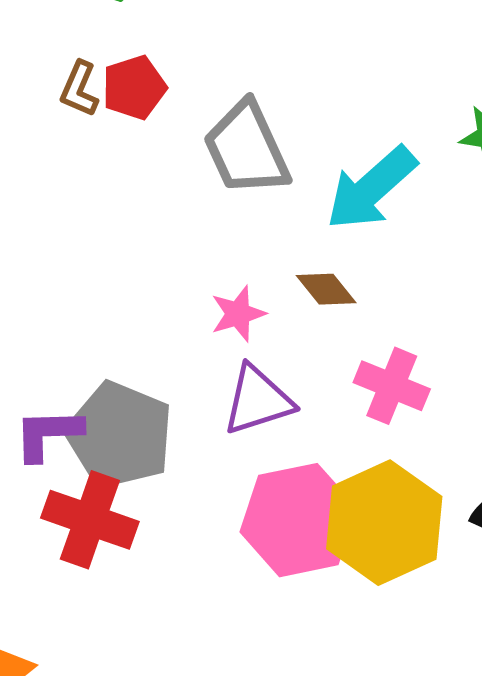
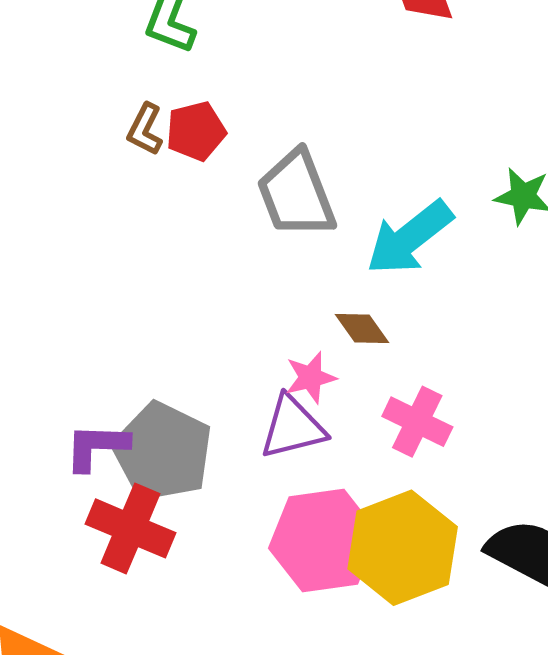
pink star: (238, 314) -> (311, 377), moved

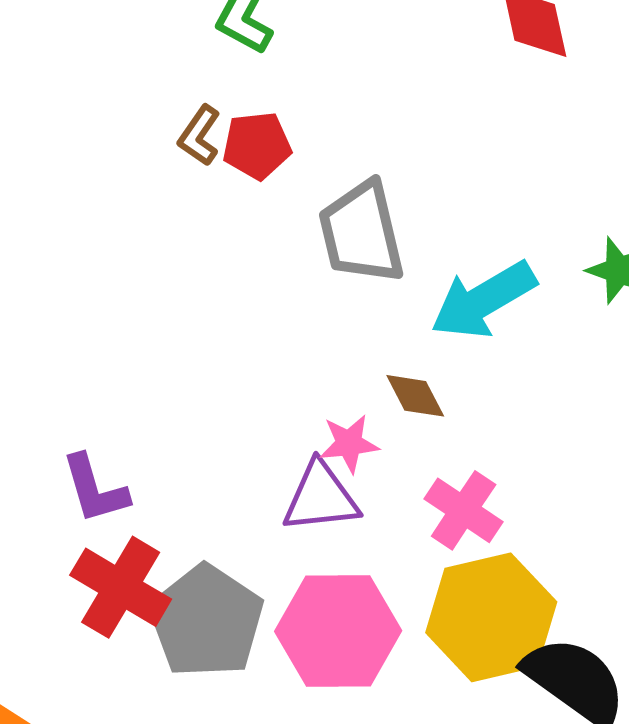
purple L-shape: (97, 447) -> (95, 489), turned -116
gray pentagon: (163, 452) -> (206, 621), moved
yellow hexagon: (403, 548) -> (491, 617), moved

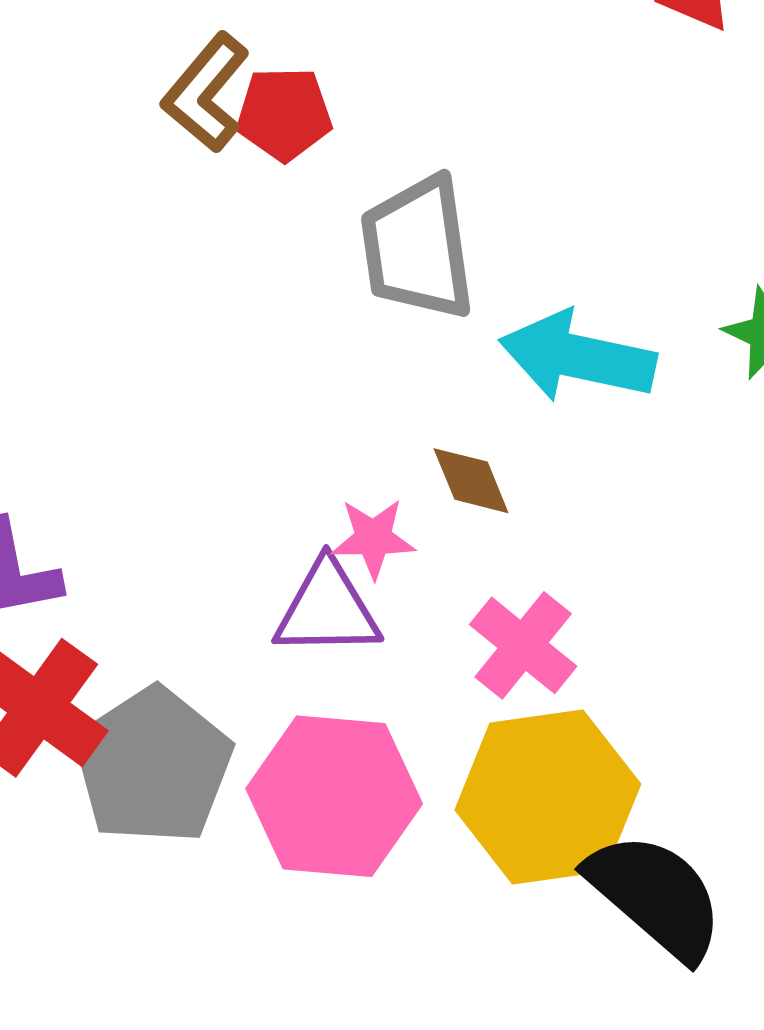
brown L-shape: (199, 136) -> (206, 93), size x1.4
cyan arrow: (483, 300) -> (578, 357), turned 37

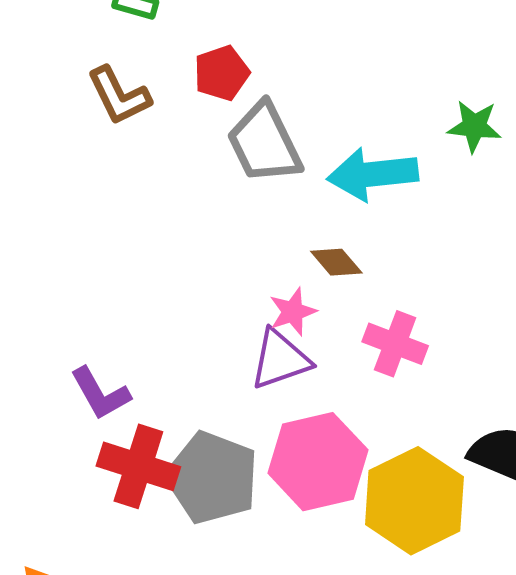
brown L-shape: (206, 93) -> (119, 96), turned -48
red pentagon: (284, 114) -> (222, 73), moved
yellow hexagon: (548, 797) -> (414, 501), moved

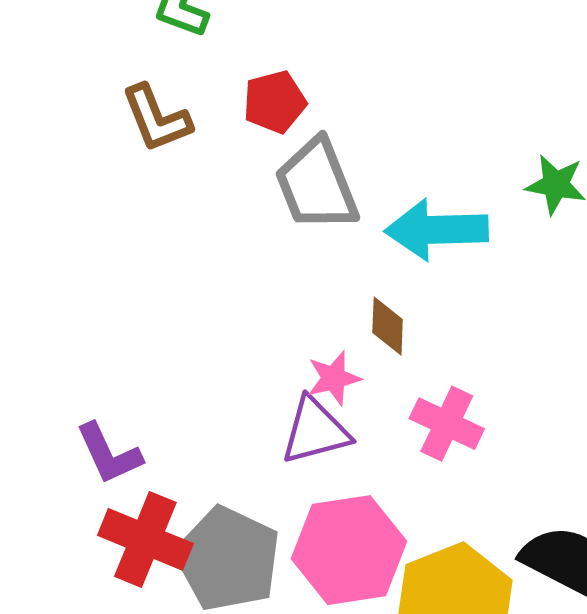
brown diamond: (336, 262) -> (388, 326), turned 38

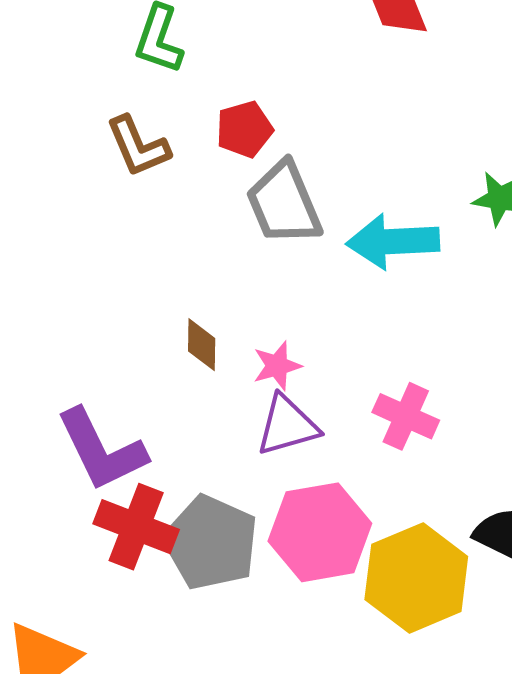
brown diamond: (388, 326) -> (202, 345), moved
pink star: (334, 378) -> (277, 366), moved
purple L-shape: (109, 454) -> (101, 450), size x1.5

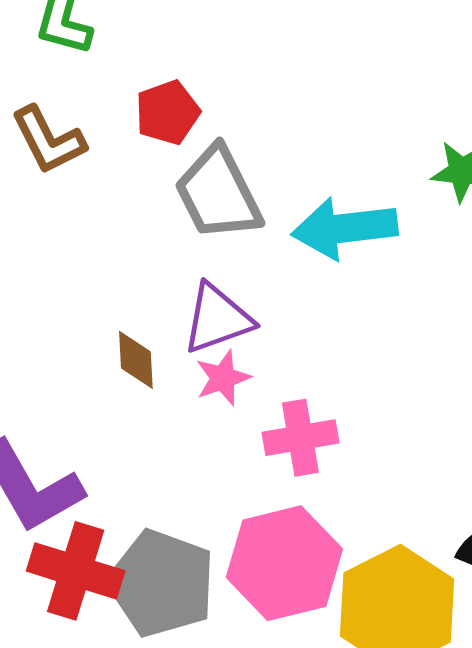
pink cross: (406, 416) -> (300, 438), moved, turned -30
purple triangle: (287, 425) -> (217, 319), moved

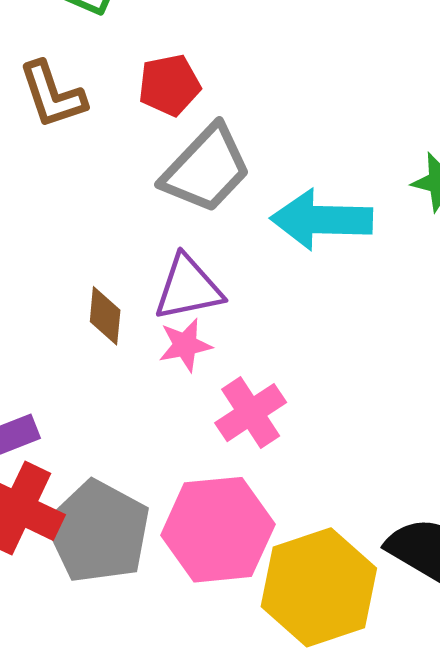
gray trapezoid: (218, 193) -> (206, 169), turned -118
pink cross: (300, 438) -> (251, 413), turned -32

